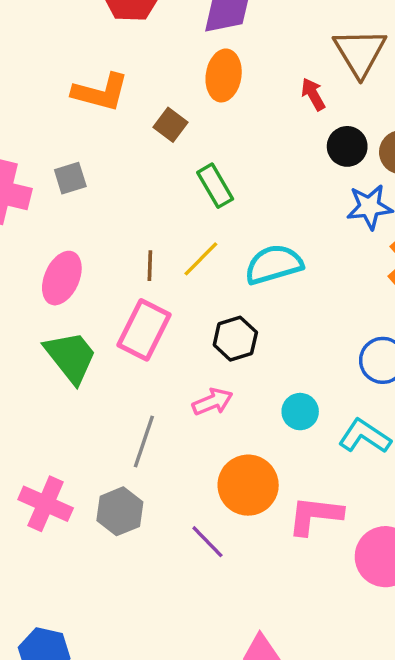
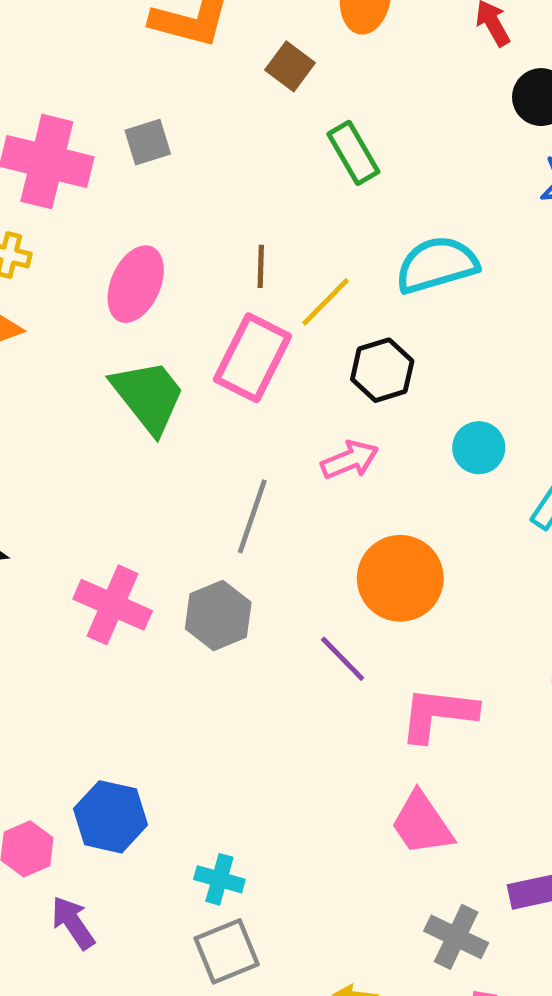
yellow line: (201, 259) -> (325, 302), moved
cyan circle: (300, 412) -> (479, 448), moved
pink L-shape: (315, 515) -> (438, 714), moved

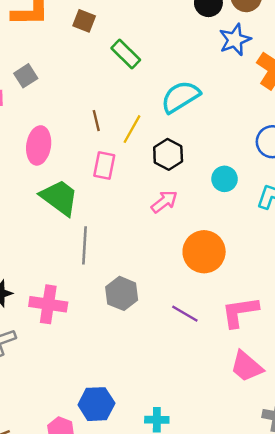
pink rectangle: (252, 358) -> (104, 165), size x0.7
gray line: (252, 516) -> (84, 245), moved
pink cross: (113, 605) -> (48, 304), moved
purple line: (343, 659) -> (185, 314), moved

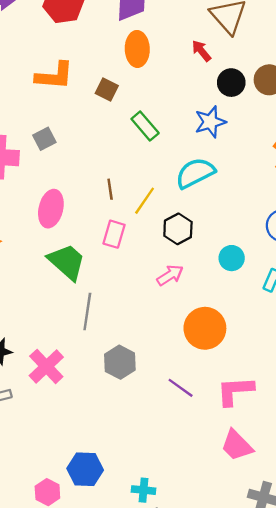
blue star: (235, 40) -> (210, 122), moved
pink cross: (48, 304) -> (46, 366), turned 33

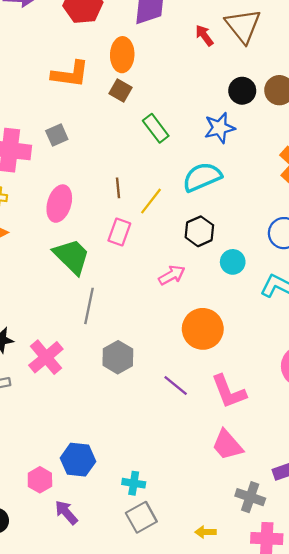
orange ellipse: (137, 49) -> (122, 55), moved
red arrow: (201, 51) -> (204, 35), moved
black hexagon: (178, 229) -> (199, 231), moved
pink L-shape: (235, 391) -> (229, 392), turned -111

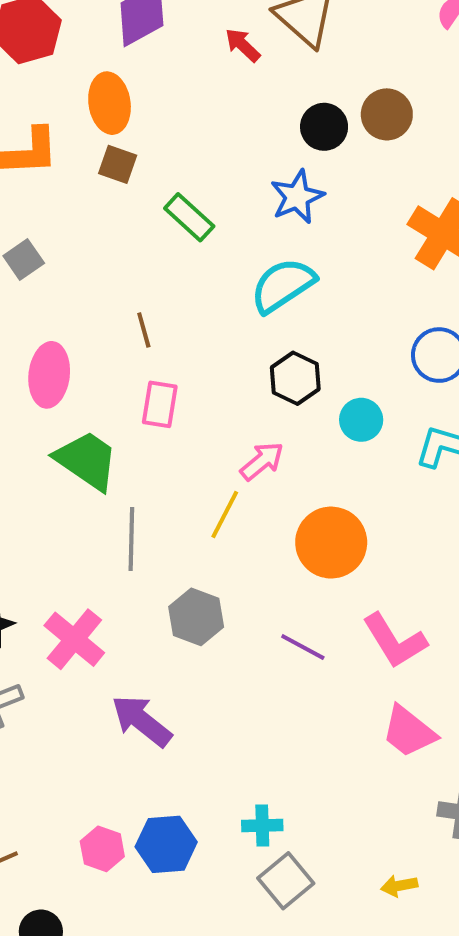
yellow line: (151, 201) -> (225, 514), moved
blue hexagon: (78, 460) -> (166, 844), moved
purple arrow: (66, 512) -> (142, 721), moved, size x1.4

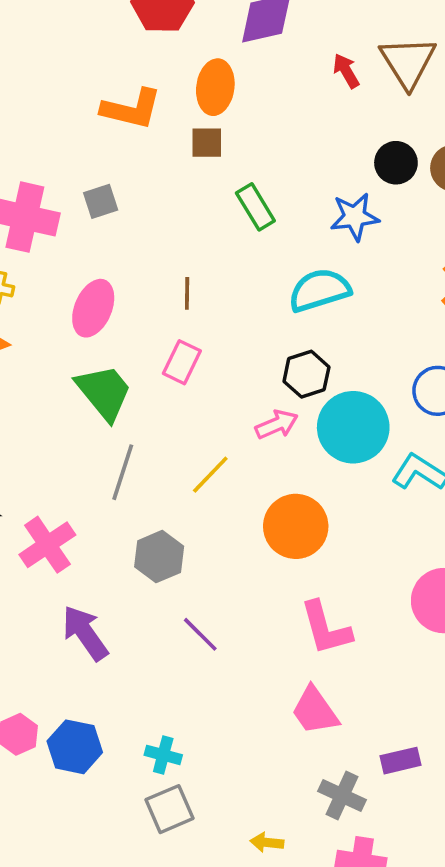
brown square: (118, 164) -> (207, 143), turned -36
cyan circle: (361, 420) -> (353, 427), size x1.8
pink arrow: (262, 461) -> (277, 425), moved
purple line: (303, 647) -> (200, 634), moved

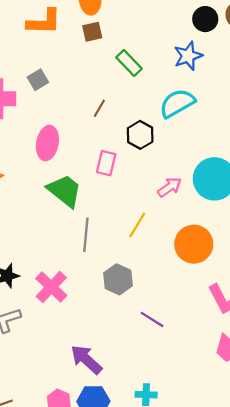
brown line: (187, 293) -> (99, 108), moved, turned 42
black hexagon: (306, 374) -> (140, 135), moved
purple arrow: (85, 633) -> (86, 359), moved

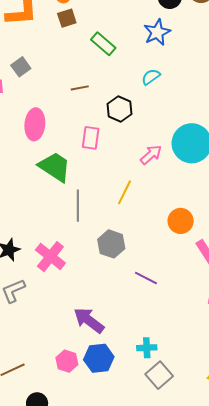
cyan semicircle: (177, 103) -> (151, 77), size x0.6
brown line: (99, 108) -> (80, 88), turned 54
orange circle: (194, 244) -> (181, 221), moved, size x0.7

